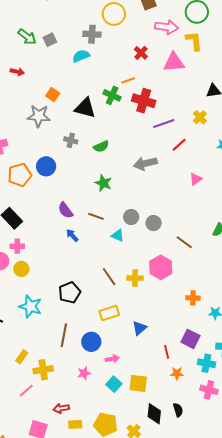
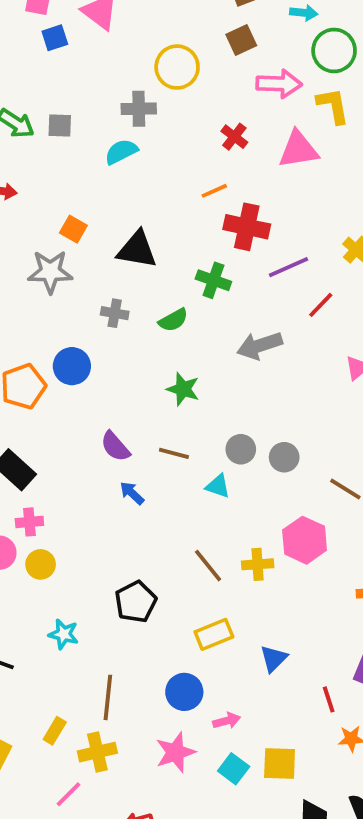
gray square: (50, 40) -> (60, 126), turned 32
green cross: (112, 95) -> (213, 280), moved
cyan star: (30, 306) -> (64, 634), size x0.7
brown line: (64, 335) -> (108, 697), moved
pink star: (84, 373) -> (175, 752), size x1.5

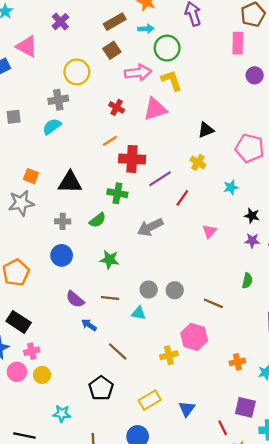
blue circle: (72, 366) -> (62, 255), moved
brown line: (208, 566) -> (118, 351), moved

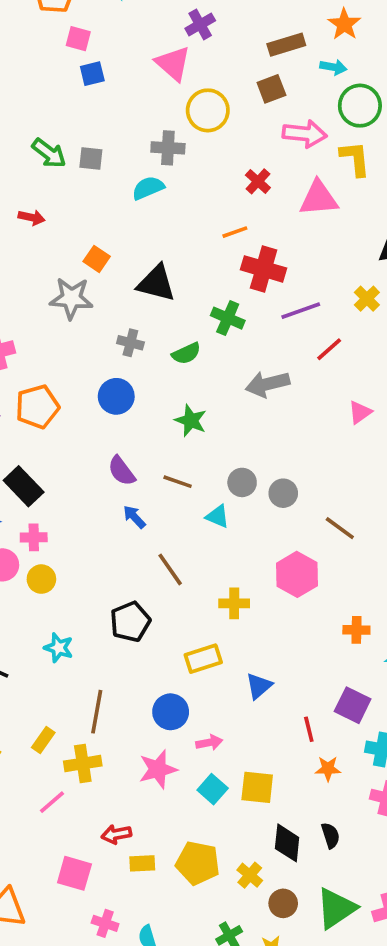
pink triangle: (27, 46) -> (173, 64), moved
yellow cross: (169, 355) -> (234, 603), moved

